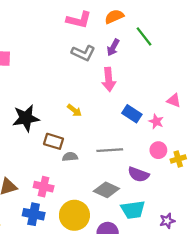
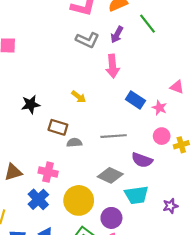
black star: (26, 118) -> (31, 104), size x0.7
blue cross: (34, 214) -> (38, 199), turned 35

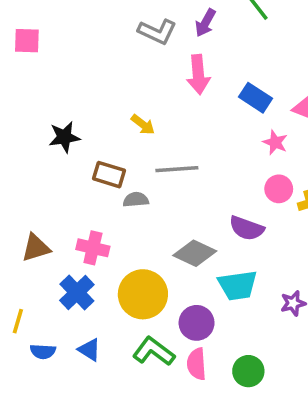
blue rectangle: (135, 100) -> (256, 98), moved
gray line: (114, 136) -> (177, 169), moved

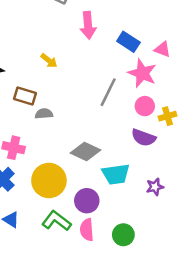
pink star: (275, 142) -> (142, 73), size x1.6
gray line: (177, 169) -> (108, 92), moved, turned -60
purple semicircle: (247, 228) -> (144, 138), moved

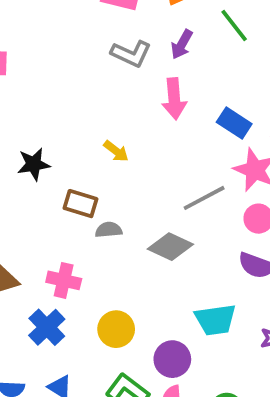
gray line: (108, 92) -> (204, 198), turned 36
gray diamond: (86, 151) -> (170, 247), moved
yellow circle: (49, 180) -> (116, 329), size x0.7

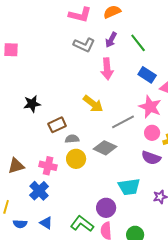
green line: (234, 26) -> (138, 43), moved
blue rectangle: (234, 123) -> (147, 75), moved
yellow arrow: (116, 151) -> (93, 104), moved, size x1.5
brown rectangle: (81, 204) -> (57, 125), turned -42
yellow circle: (116, 329) -> (76, 159), moved

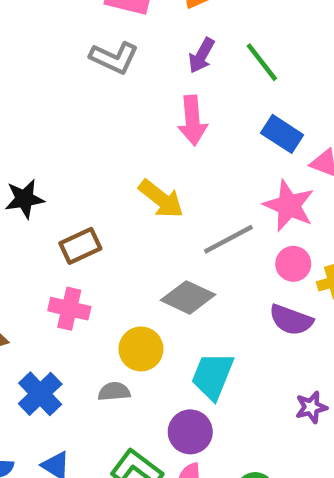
gray L-shape: (84, 45) -> (114, 58), moved
gray semicircle: (72, 139) -> (114, 392), moved
yellow circle: (76, 159) -> (141, 349), moved
pink cross: (48, 166) -> (69, 309), moved
cyan trapezoid: (129, 187) -> (213, 376), moved, turned 120

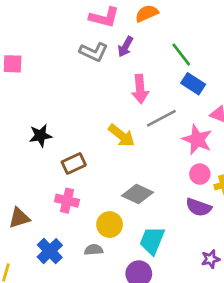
purple arrow: (201, 55) -> (125, 47), moved
blue rectangle: (282, 134) -> (193, 84), moved
gray line: (228, 239) -> (161, 118), moved

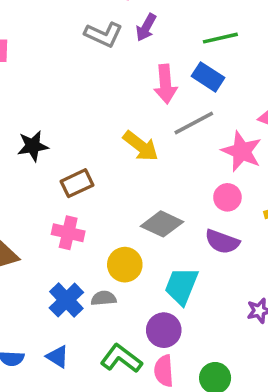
green line: (181, 55) -> (220, 38), turned -65
blue rectangle: (193, 84) -> (208, 77), moved
pink circle: (200, 174) -> (227, 197), moved
purple semicircle: (199, 207) -> (222, 242), moved
blue cross: (50, 251) -> (66, 300), moved

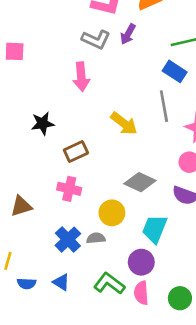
pink arrow: (166, 84) -> (81, 77), moved
gray line: (194, 123) -> (164, 106), turned -72

